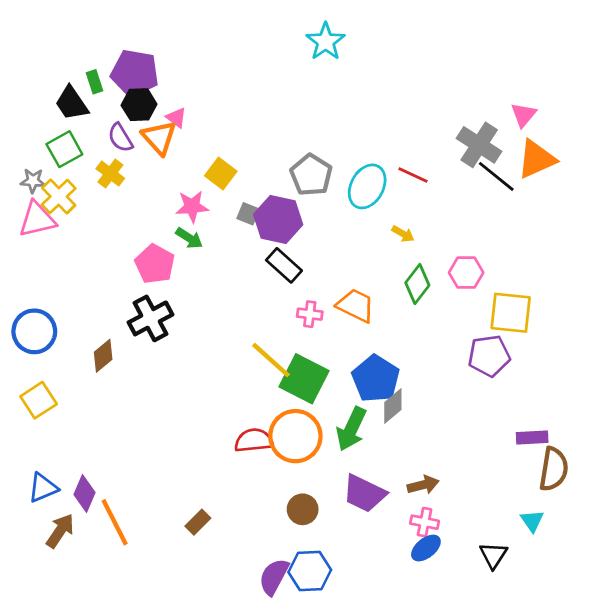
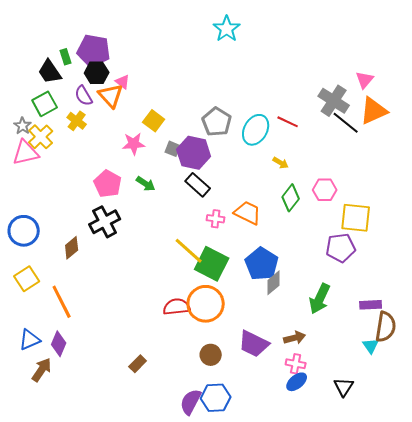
gray star: (33, 181) -> (23, 126), turned 30
green arrow: (189, 238) -> (146, 184), moved
green arrow: (351, 429) -> (320, 299), moved
cyan triangle: (532, 521) -> (371, 346), moved
orange line: (115, 522) -> (62, 302), moved

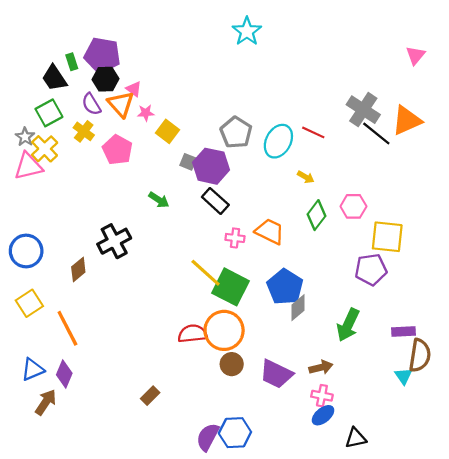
pink triangle: (365, 80) -> (415, 55), moved
pink star: (134, 144) -> (146, 113), moved, size x0.7
pink pentagon: (108, 184) -> (117, 150), moved
brown circle: (211, 355) -> (232, 364), moved
black triangle: (344, 387) -> (356, 438), moved, turned 45

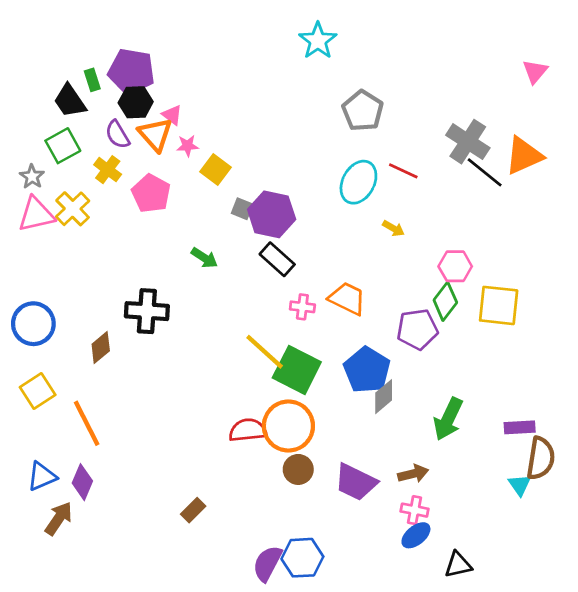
gray pentagon: (236, 132) -> (363, 111), moved
yellow cross: (45, 149) -> (73, 209), moved
green diamond: (316, 215) -> (445, 301), moved
black cross: (114, 241) -> (147, 311), turned 32
purple pentagon: (371, 269) -> (417, 329), moved

